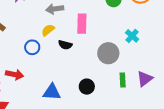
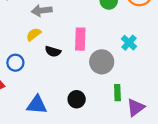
pink rectangle: (82, 24) -> (80, 39), moved
blue circle: (32, 47) -> (15, 63), moved
purple triangle: (145, 79) -> (136, 107), moved

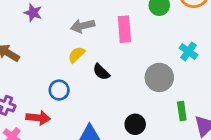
pink rectangle: (80, 39) -> (124, 29), moved
black semicircle: (53, 51) -> (101, 72), turned 35

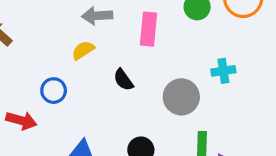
cyan cross: (188, 51) -> (223, 71), turned 36
black semicircle: (101, 72) -> (123, 80), moved

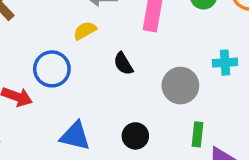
blue circle: (54, 91) -> (52, 69), size x1.4

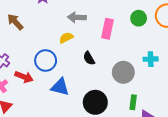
blue triangle: (75, 136) -> (60, 87), moved
black circle: (135, 136) -> (95, 102), size x1.5

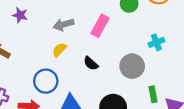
pink rectangle: (107, 29) -> (100, 26), turned 36

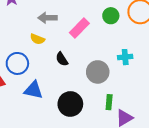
yellow semicircle: (59, 50) -> (37, 39), turned -128

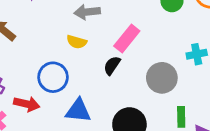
pink rectangle: (79, 28) -> (127, 39), moved
black semicircle: (62, 59) -> (112, 65), turned 72

